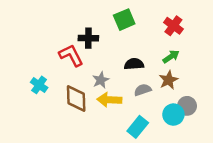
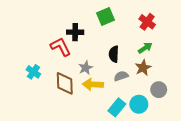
black semicircle: (134, 64) -> (114, 54), turned -84
cyan circle: (173, 115) -> (139, 104), moved

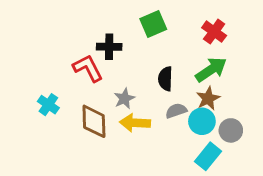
green arrow: (145, 48) -> (211, 70), size x1.5
cyan circle: (139, 104) -> (202, 121), moved
cyan rectangle: (117, 107) -> (208, 156), moved

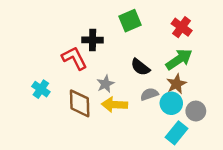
black semicircle: (165, 79) -> (140, 67), turned -54

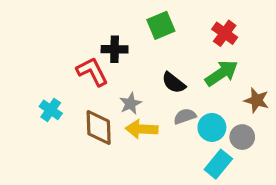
brown star: (176, 84) -> (257, 100), moved, turned -30

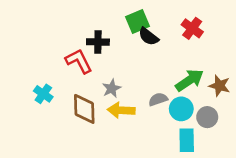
green arrow: (221, 73) -> (189, 80), moved
black semicircle: (174, 83) -> (148, 37), moved
cyan rectangle: (218, 164) -> (187, 140), turned -40

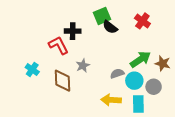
yellow arrow: (121, 110) -> (111, 100), moved

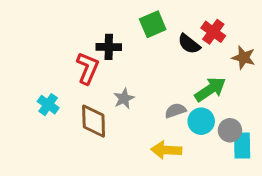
black semicircle: (110, 27) -> (189, 44), moved
red L-shape: (58, 45) -> (88, 68), turned 50
brown star: (163, 63) -> (244, 58), moved
cyan rectangle: (138, 104) -> (242, 145), moved

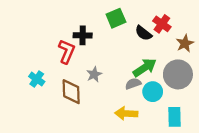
brown star: (244, 58) -> (185, 43), turned 30
green arrow: (210, 89) -> (145, 68), moved
gray circle: (230, 130) -> (178, 74), moved, size x1.6
cyan rectangle: (242, 145) -> (174, 117), moved

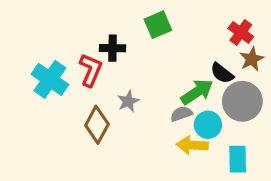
red cross: (162, 24) -> (241, 32), moved
black semicircle: (143, 33) -> (222, 73), moved
cyan cross: (37, 79) -> (50, 79), moved, size x1.6
brown diamond: (71, 92) -> (97, 125), turned 30
yellow arrow: (126, 113) -> (192, 145), moved

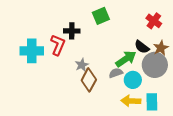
brown star: (252, 59) -> (161, 48), moved
cyan cross: (50, 79) -> (32, 51), turned -35
brown diamond: (97, 125) -> (89, 80), moved
yellow arrow: (192, 145) -> (131, 101), moved

